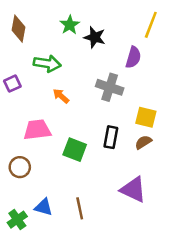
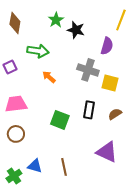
yellow square: (146, 117) -> (110, 83), moved
pink trapezoid: (37, 130) -> (16, 104), moved

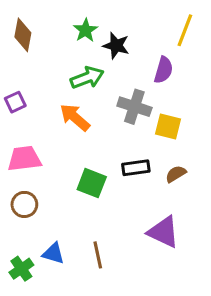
green arrow: (38, 51) -> (87, 78), moved, turned -30
orange arrow: (49, 77) -> (75, 117), size x1.5
black rectangle: (89, 110) -> (136, 168), turned 72

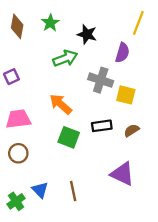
green star: (86, 30) -> (50, 23), moved
orange arrow: (75, 117) -> (61, 104), moved
blue triangle: (53, 253) -> (40, 190), turned 30

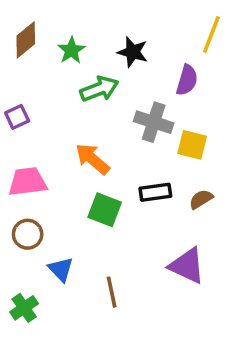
green star: (50, 23) -> (71, 50), moved
brown diamond: (17, 26) -> (26, 40), turned 40
blue triangle: (40, 190) -> (61, 269), moved

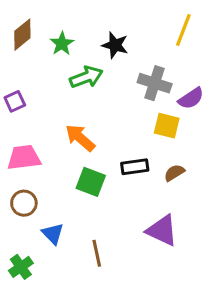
purple semicircle: (187, 80) -> (191, 98), moved, turned 40
gray cross: (154, 122) -> (155, 83), moved

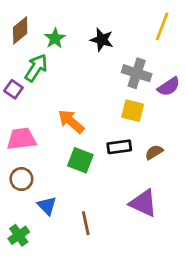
green arrow: (86, 77) -> (36, 68), moved, turned -36
purple square: (15, 101) -> (13, 89), turned -30
yellow square: (167, 126) -> (133, 111), moved

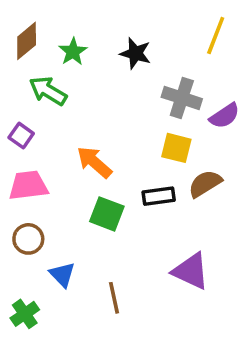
green arrow: (36, 68) -> (48, 91), turned -92
purple square: (13, 89) -> (21, 135), moved
brown semicircle: (154, 152) -> (205, 184), moved, size x1.4

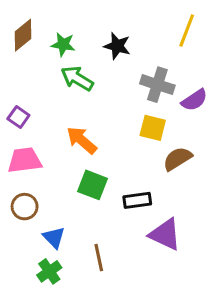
green star: (73, 52) -> (63, 44), turned -30
green arrow: (48, 91) -> (77, 78), moved
black rectangle: (159, 196) -> (137, 200), moved
green cross: (25, 314) -> (49, 271), moved

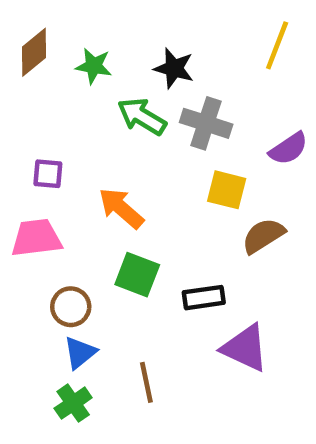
green arrow: (77, 78) -> (142, 116), moved
gray cross: (157, 85) -> (206, 123), moved
purple square: (18, 117) -> (48, 174), moved, turned -30
brown circle: (25, 207) -> (71, 307), moved
blue triangle: (54, 237) -> (80, 353), turned 35

